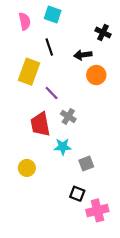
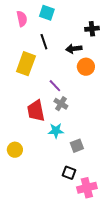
black cross: (103, 32) -> (92, 29), turned -32
purple line: (52, 93) -> (55, 86), moved
yellow circle: (27, 168) -> (15, 150), moved

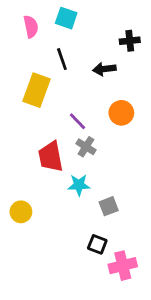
orange circle: (86, 67) -> (121, 113), moved

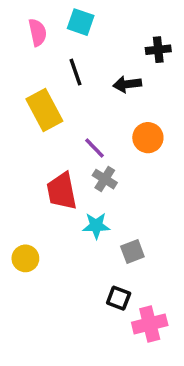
yellow rectangle: (36, 90) -> (44, 110), turned -48

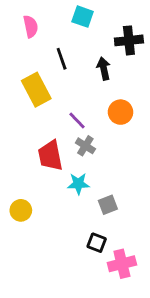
cyan square: (81, 22) -> (83, 17), moved
black cross: (158, 50) -> (129, 40), size x1.4
black arrow: (127, 84) -> (104, 69), turned 85

